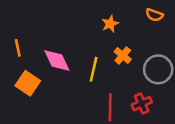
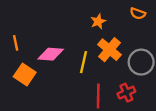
orange cross: (123, 55) -> (109, 50), size x1.5
pink diamond: (57, 61) -> (51, 54), turned -60

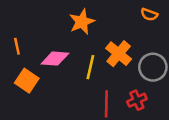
orange star: (98, 21) -> (82, 22), moved, size x1.5

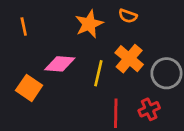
orange semicircle: (149, 14) -> (128, 16), moved
orange line: (17, 46) -> (24, 27), moved

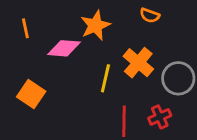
orange semicircle: (128, 16) -> (150, 15), moved
pink diamond: (60, 64) -> (64, 48), moved

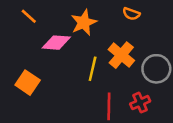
orange line: (25, 28) -> (29, 16), moved, turned -36

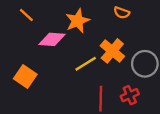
yellow line: (93, 69) -> (86, 64), turned 45

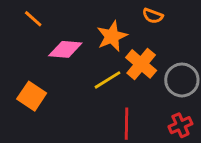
orange star: (77, 21) -> (112, 36), moved
red cross: (130, 95) -> (180, 125), moved

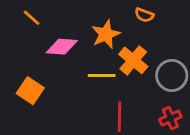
yellow line: (108, 80) -> (102, 75), turned 32

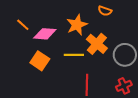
orange line: (32, 18) -> (23, 25), moved
orange square: (30, 91) -> (40, 61), moved

